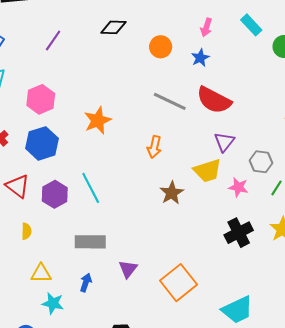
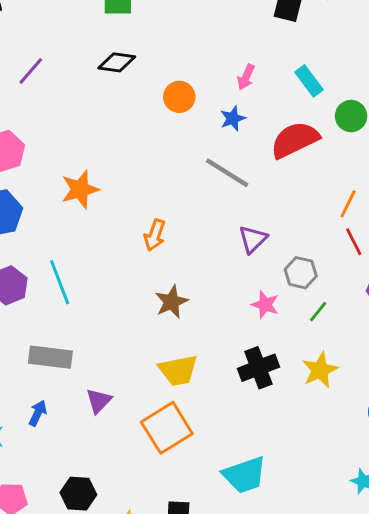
red semicircle: (214, 100) -> (295, 140), moved, turned 120
gray line: (170, 101) -> (227, 173), moved
yellow trapezoid: (207, 171) -> (178, 370), moved

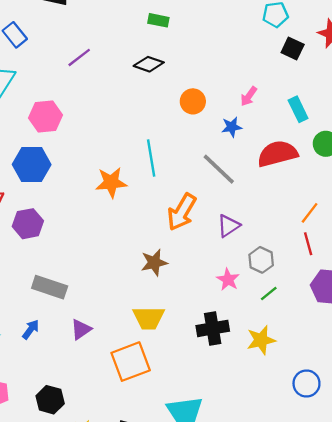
orange star: (80, 189) -> (111, 182), moved
orange arrow: (155, 235) -> (182, 212), moved, size x1.5
cyan line: (60, 282) -> (151, 158), moved

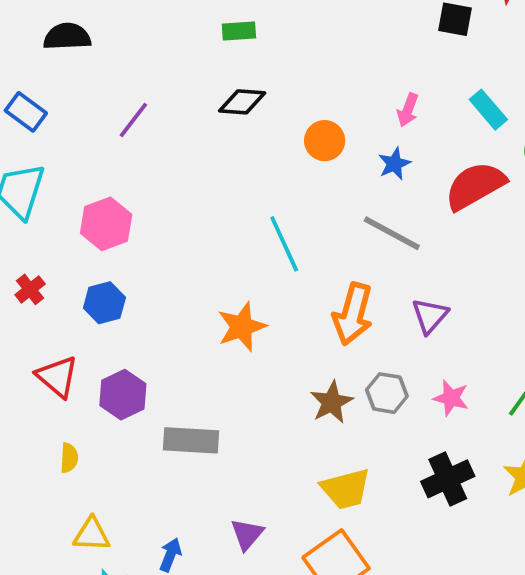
blue hexagon: (32, 164) -> (104, 303), size x0.7
orange star: (111, 182) -> (242, 327), moved
gray hexagon: (261, 260) -> (387, 393), moved
gray rectangle: (50, 287) -> (191, 440), moved

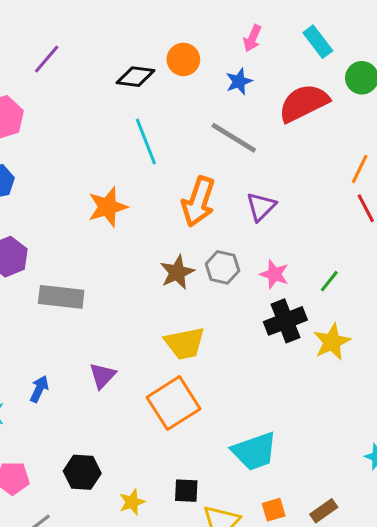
black diamond: (242, 102) -> (136, 77), moved
purple line: (133, 120) -> (47, 59), moved
black cross: (448, 479) -> (285, 321), moved

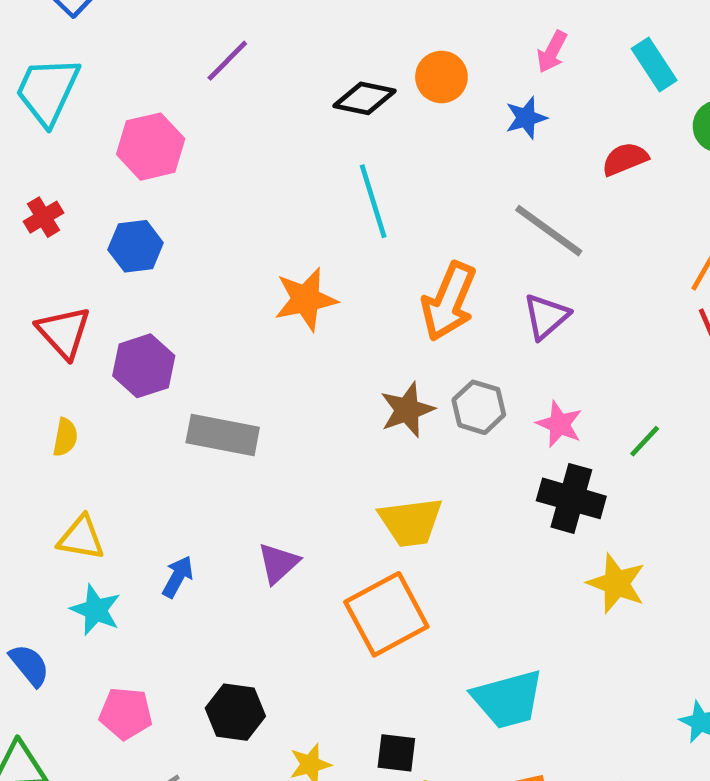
red semicircle: (304, 103) -> (625, 159), size x0.6
gray line: (234, 138) -> (549, 231), moved
black cross: (285, 321) -> (571, 498), turned 33
yellow star: (332, 342) -> (616, 583), moved, turned -30

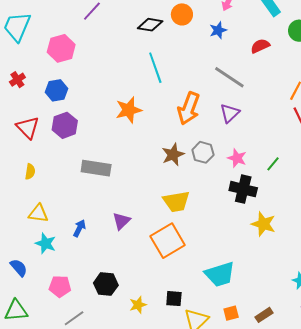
purple hexagon: (144, 366) -> (65, 125), moved

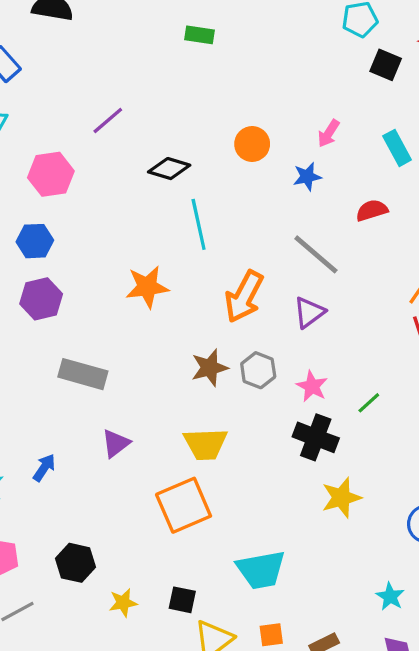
black diamond: (150, 25) -> (169, 169), moved
purple triangle: (121, 221) -> (116, 443), moved
yellow star: (263, 224) -> (341, 498), turned 30

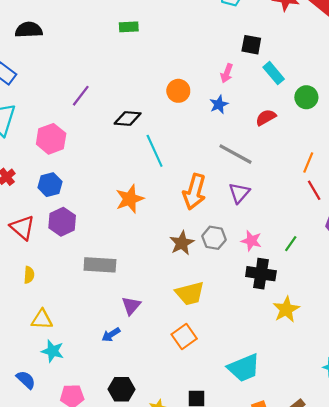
black square: (386, 65) -> (251, 45), moved
blue arrow: (44, 468) -> (111, 335), moved, turned -144
orange square: (184, 505) -> (184, 336), size x0.7

